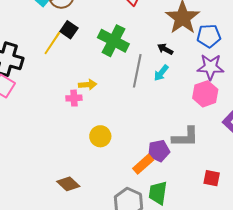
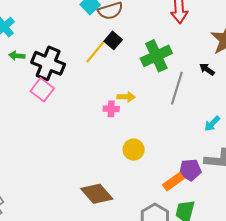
green cross: (113, 41) -> (156, 56), turned 32
cyan arrow: (161, 73) -> (212, 124), moved
brown diamond: (68, 184) -> (97, 194), size x1.4

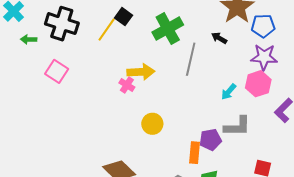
black cross: (48, 63) -> (62, 24), moved
yellow arrow: (126, 97) -> (141, 72), size x1.5
pink cross: (111, 109) -> (127, 85), turned 35
orange rectangle: (173, 182) -> (195, 153), turned -45

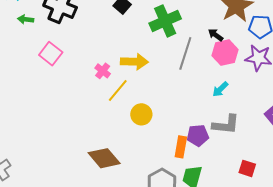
yellow line: (107, 30) -> (118, 90), moved
pink hexagon: (258, 84) -> (225, 53), moved
pink cross: (127, 85) -> (103, 71), moved

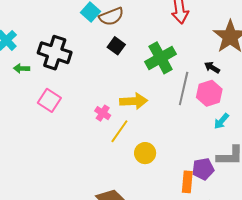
pink hexagon: (225, 53) -> (209, 93), moved

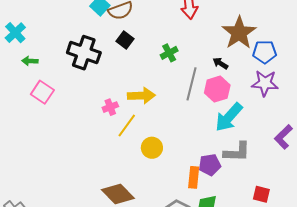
black cross: (55, 53) -> (84, 53), moved
green cross: (161, 58) -> (169, 53), size x0.6
pink square: (49, 100) -> (42, 92), moved
pink cross: (103, 113) -> (110, 107), turned 35
cyan arrow: (221, 121) -> (229, 117), size x1.8

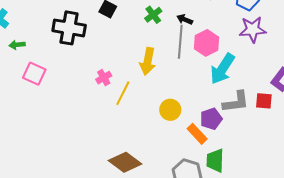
black arrow: (220, 63) -> (185, 19), moved
yellow arrow: (141, 96) -> (148, 61), moved, turned 112
yellow circle: (152, 148) -> (170, 110), moved
orange rectangle: (194, 177) -> (197, 134), turned -40
red square: (261, 194) -> (264, 101), moved

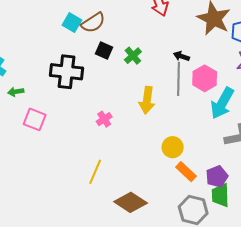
green cross: (153, 15) -> (133, 56), moved
yellow line: (123, 93) -> (95, 172), moved
purple pentagon: (211, 119) -> (217, 177), moved
orange rectangle: (197, 134) -> (186, 172), moved

